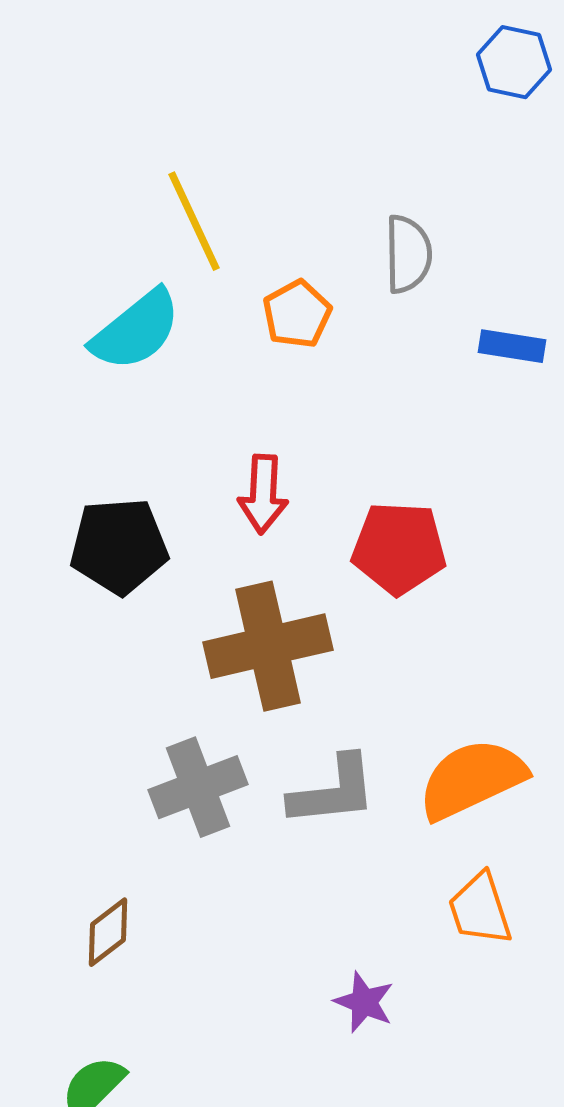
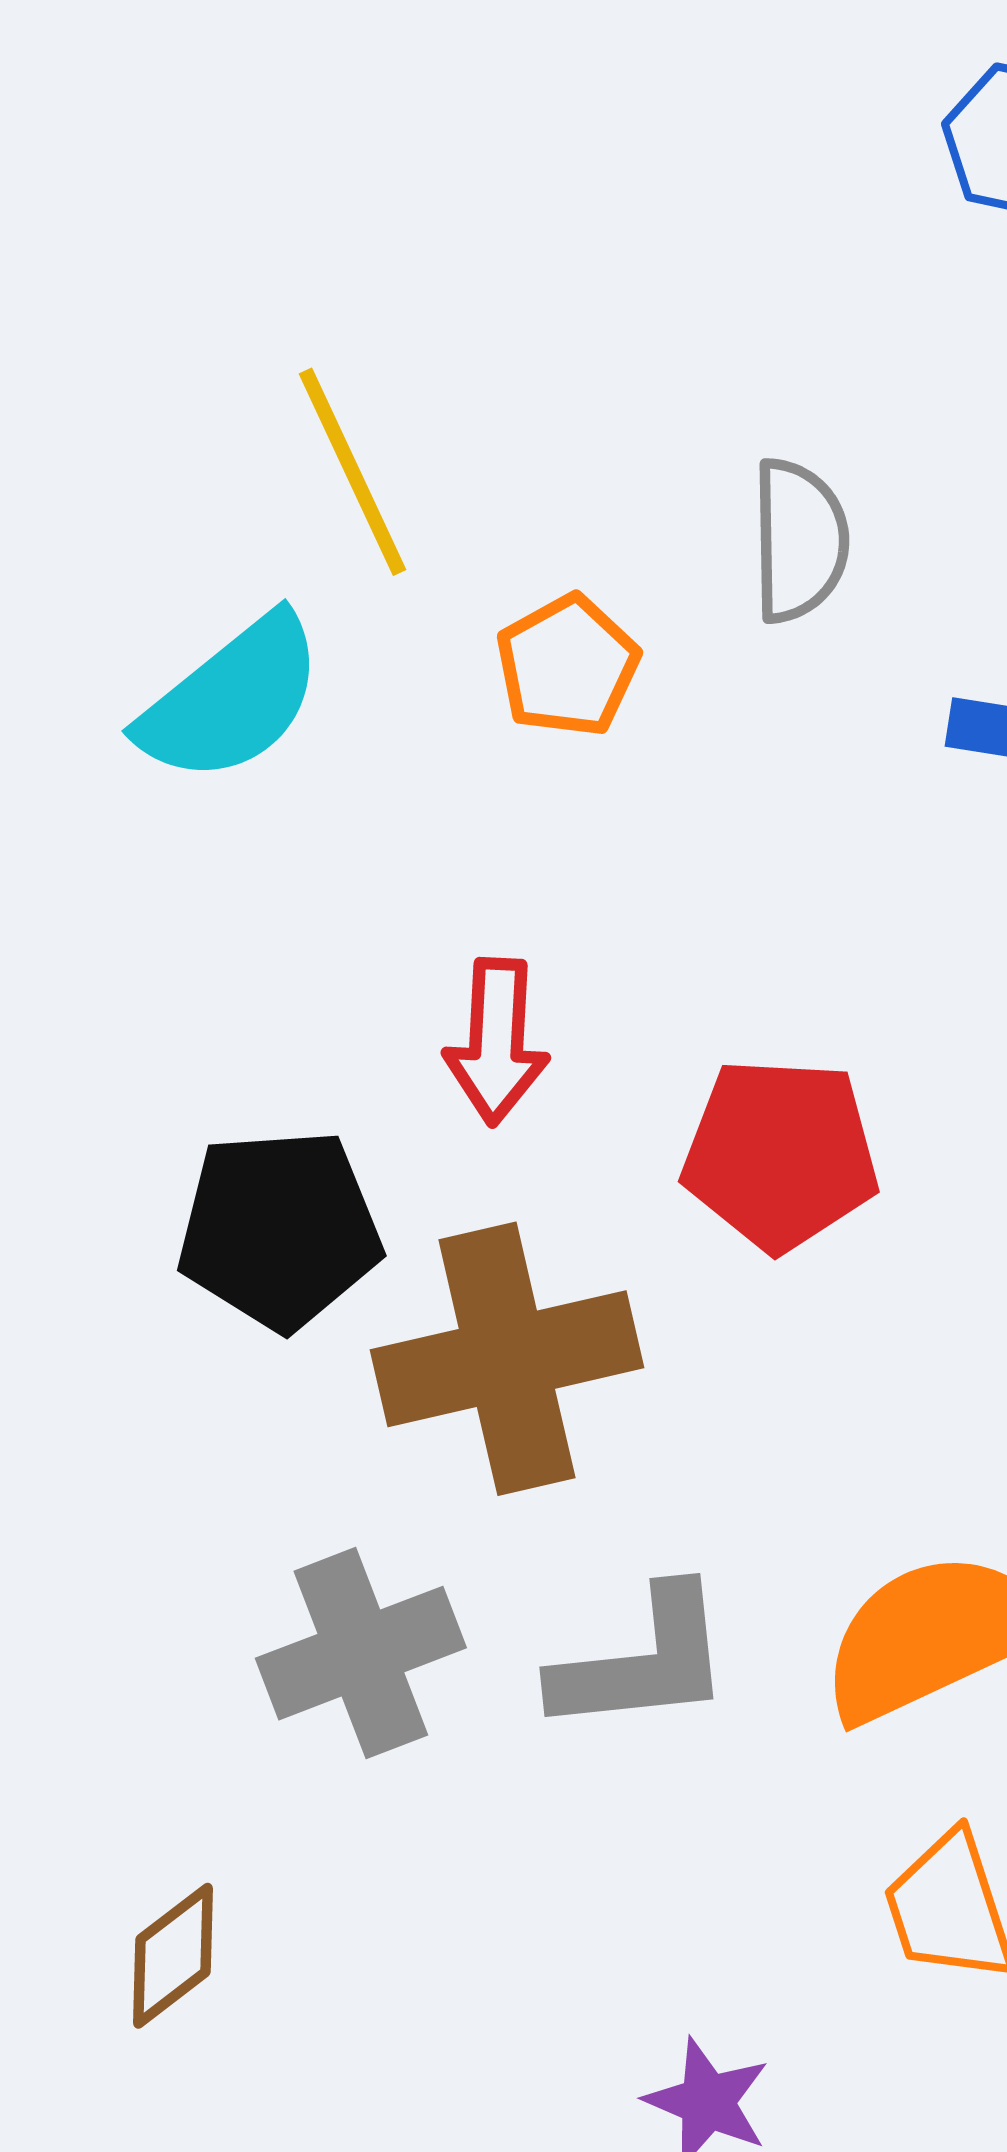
black pentagon: (119, 546) -> (279, 1229), moved

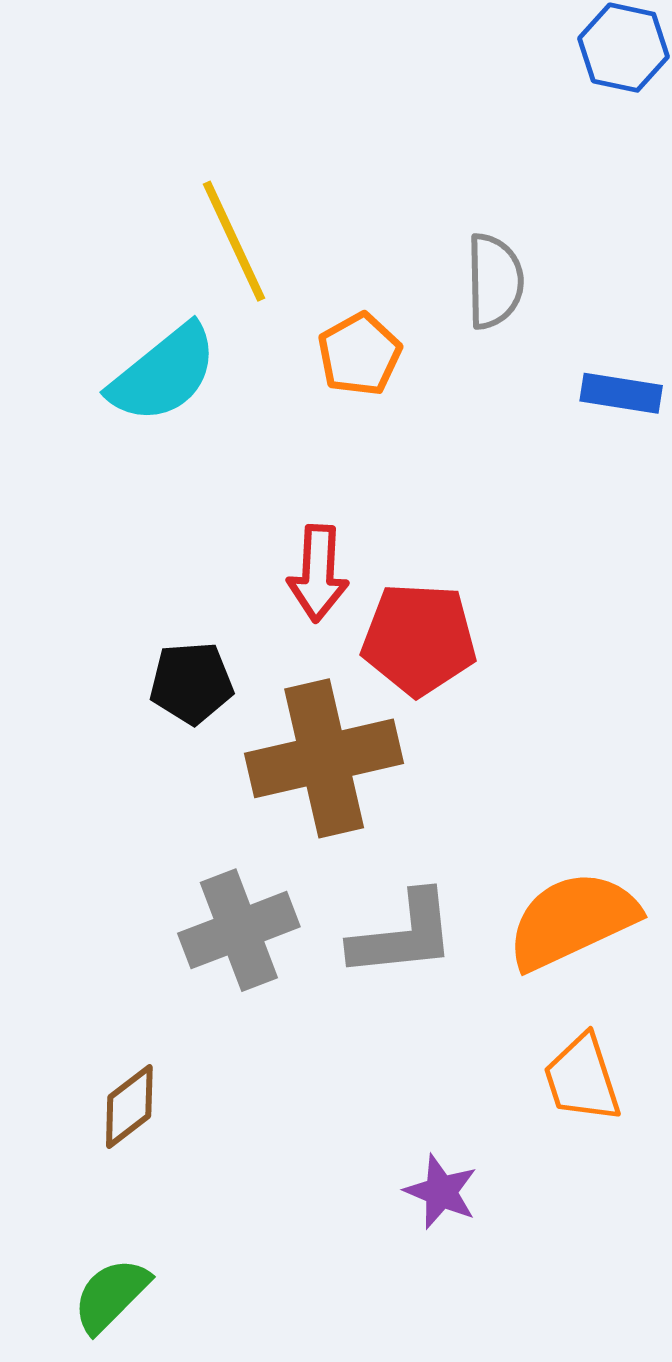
red pentagon: (780, 1154) -> (419, 639), moved
black pentagon: (279, 1229) -> (191, 683), size x0.7

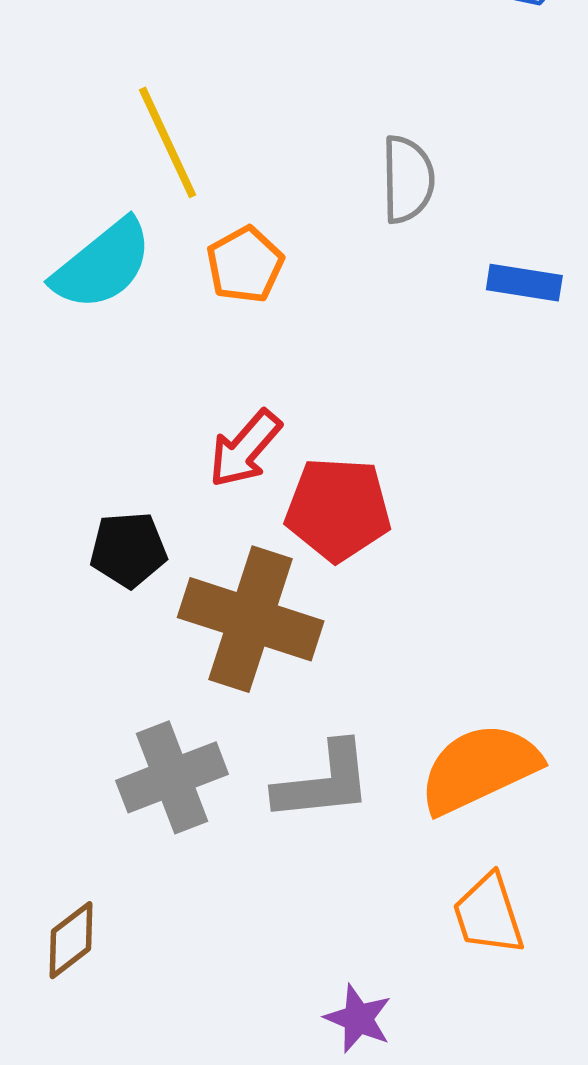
orange pentagon: (359, 354) -> (245, 265), moved
red arrow: (318, 573) -> (245, 449), turned 38
brown cross: (324, 758) -> (251, 619), turned 31

